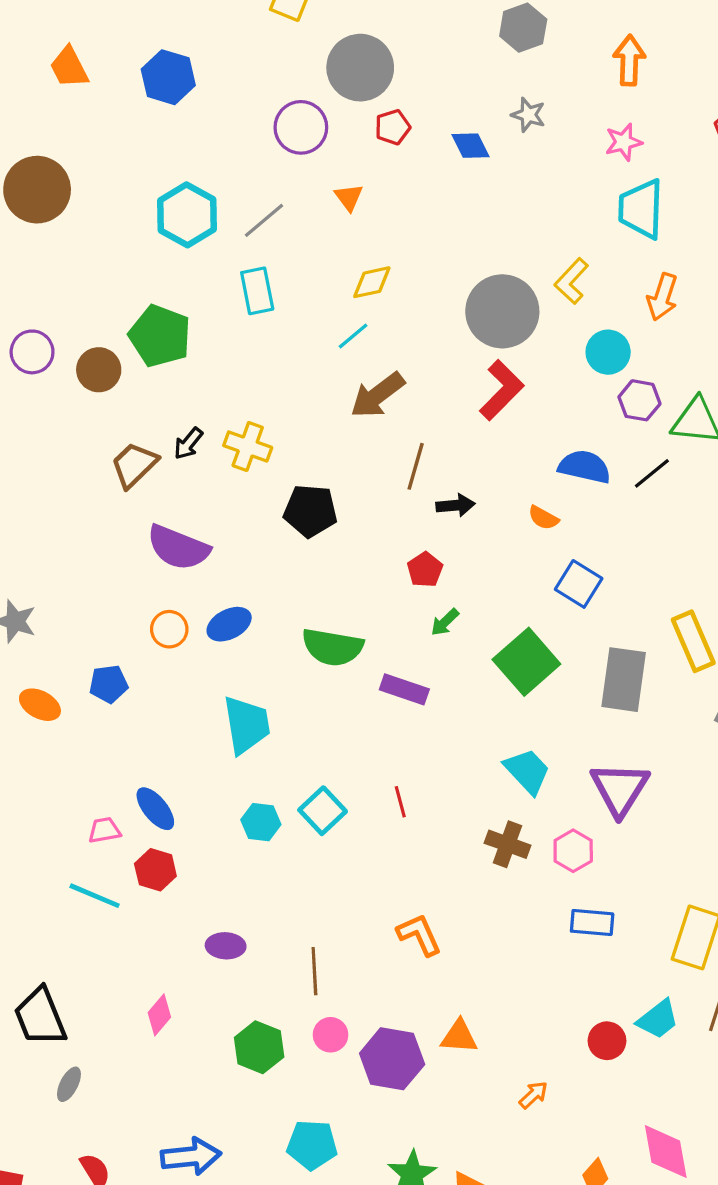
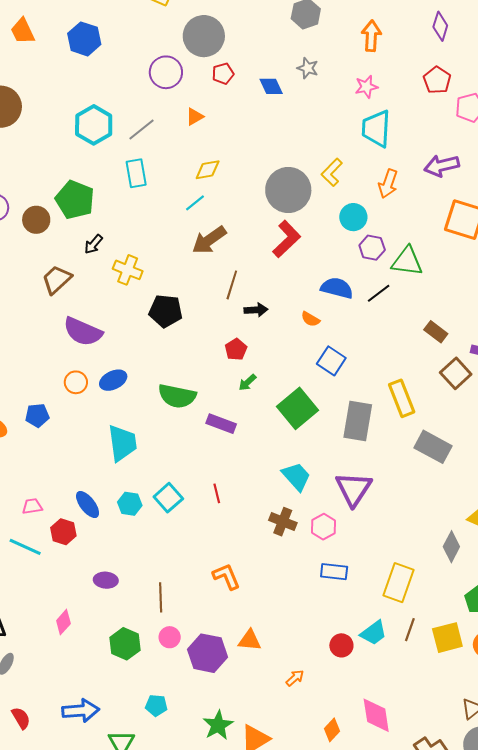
orange triangle: (349, 197) -> (195, 117), turned 36
black arrow: (188, 443) -> (94, 244), moved
blue ellipse: (155, 809) -> (88, 505), moved
cyan pentagon: (312, 1145) -> (156, 705), size x0.7

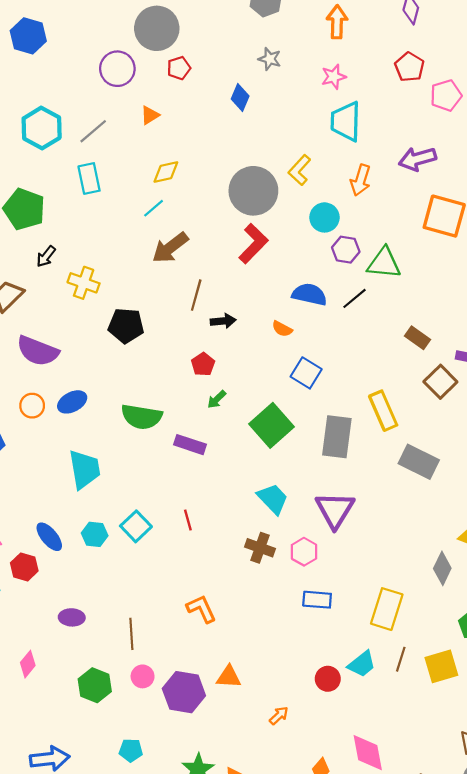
blue diamond: (271, 86) -> (240, 98), moved, turned 50

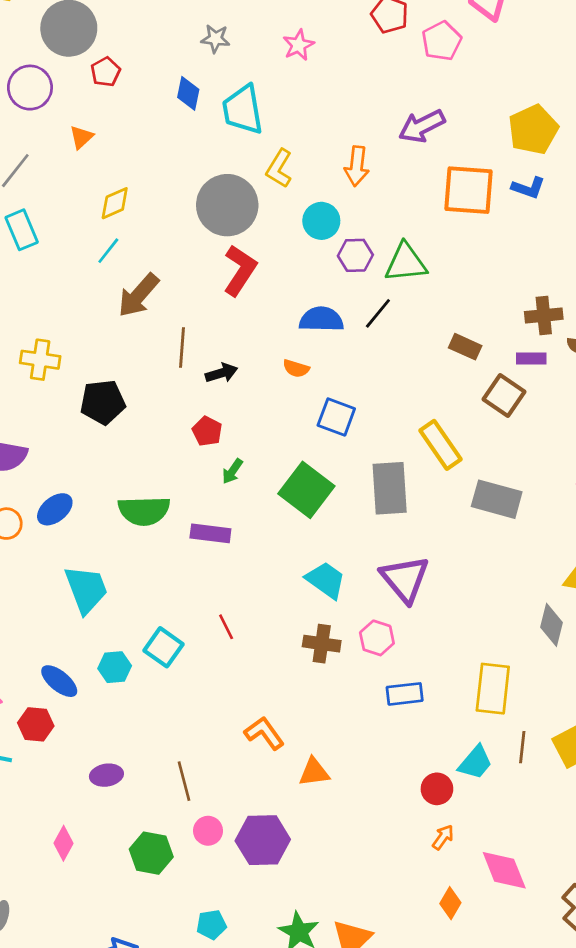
cyan trapezoid: (346, 121) -> (243, 110), moved
orange triangle: (229, 677) -> (314, 772), moved
orange arrow: (279, 716) -> (443, 837), moved

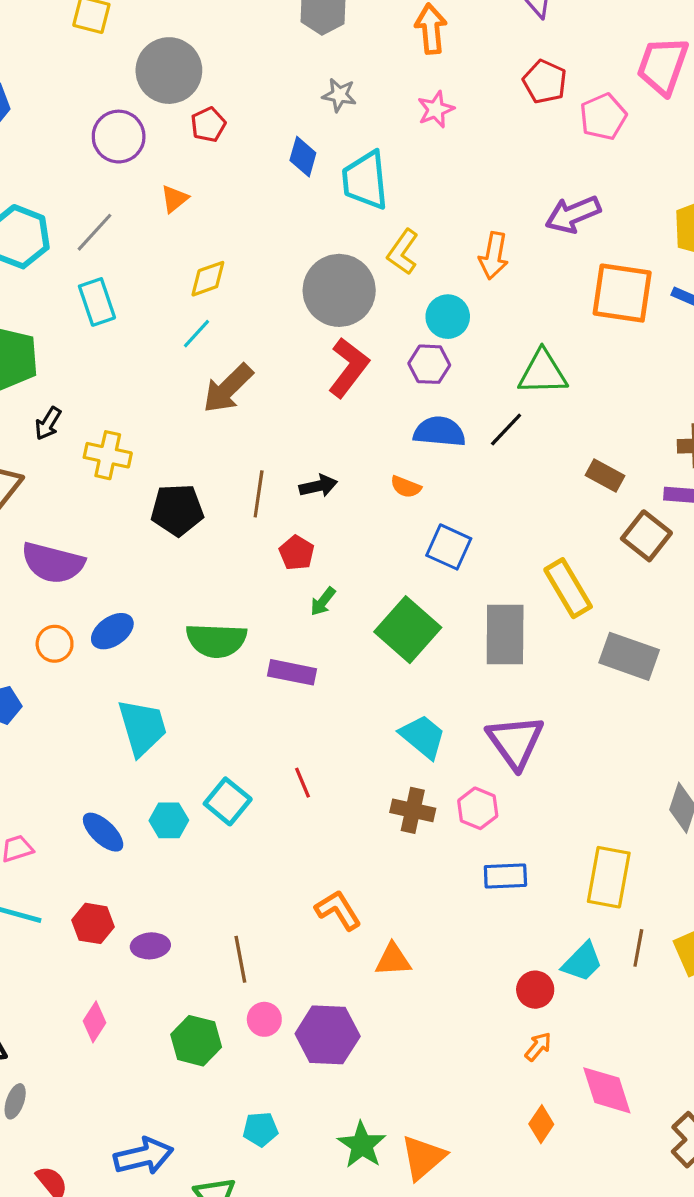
purple hexagon: (355, 255) -> (429, 364), moved
brown line: (182, 348) -> (259, 494), moved
red hexagon: (36, 724) -> (93, 923), moved

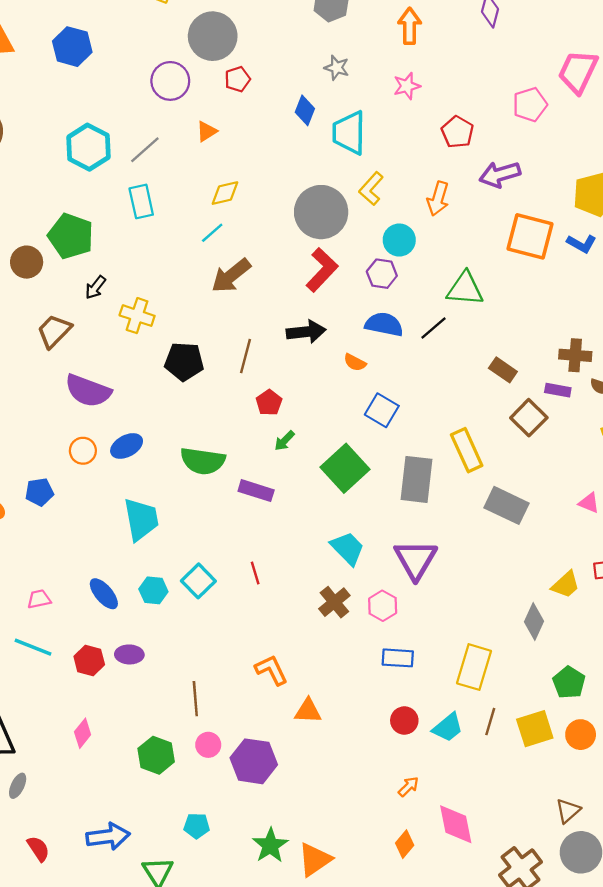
red pentagon: (545, 82) -> (457, 132), moved
black arrow: (318, 486) -> (306, 332), moved, size x1.4
brown cross: (413, 810) -> (334, 602), turned 32
purple ellipse: (150, 946) -> (129, 654), moved
red circle: (535, 990) -> (404, 721), moved

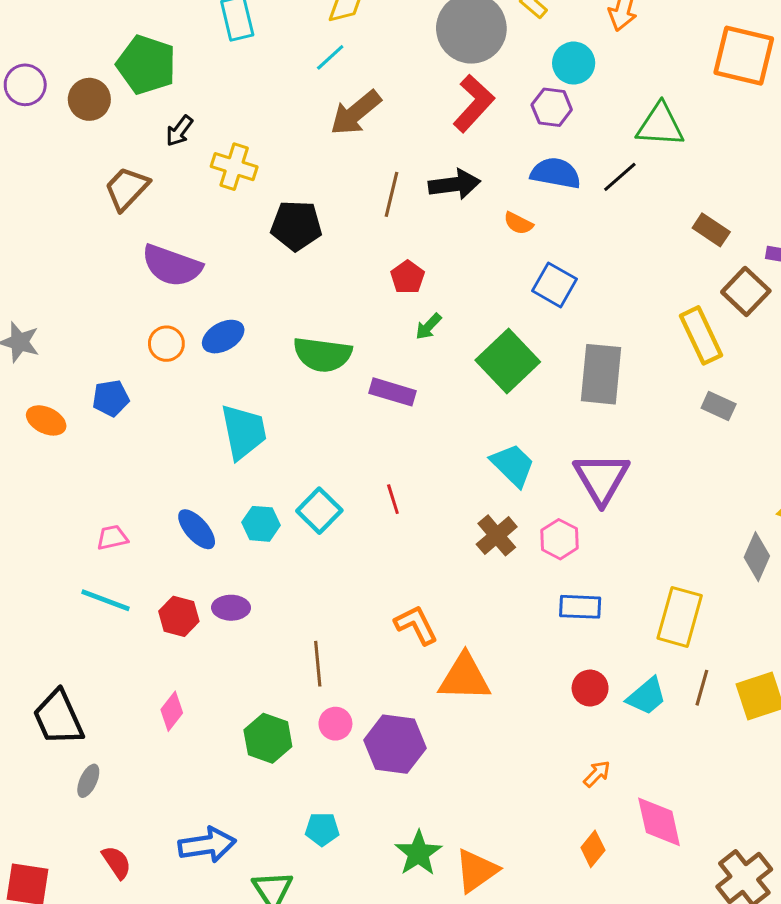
brown line: (245, 356) -> (392, 194), moved
yellow rectangle: (467, 450) -> (701, 335), moved
gray rectangle: (506, 505) -> (719, 406), size x0.6
orange triangle: (308, 711) -> (465, 678), size x1.5

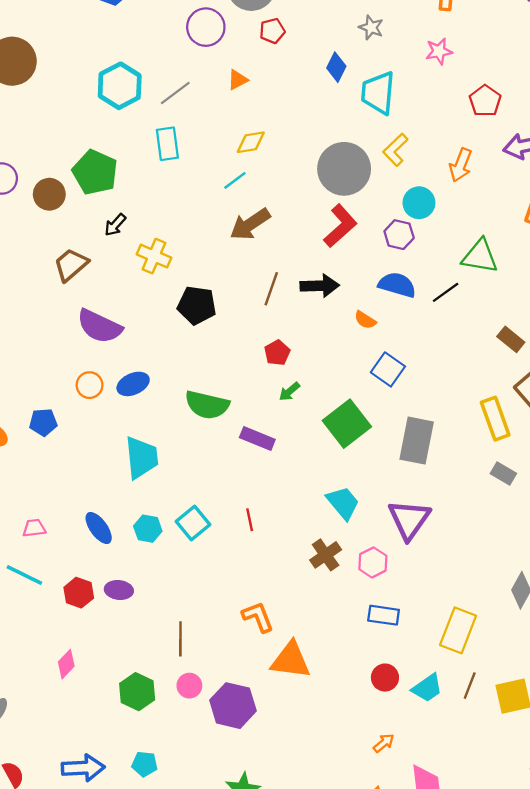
cyan pentagon: (322, 829) -> (145, 764), moved

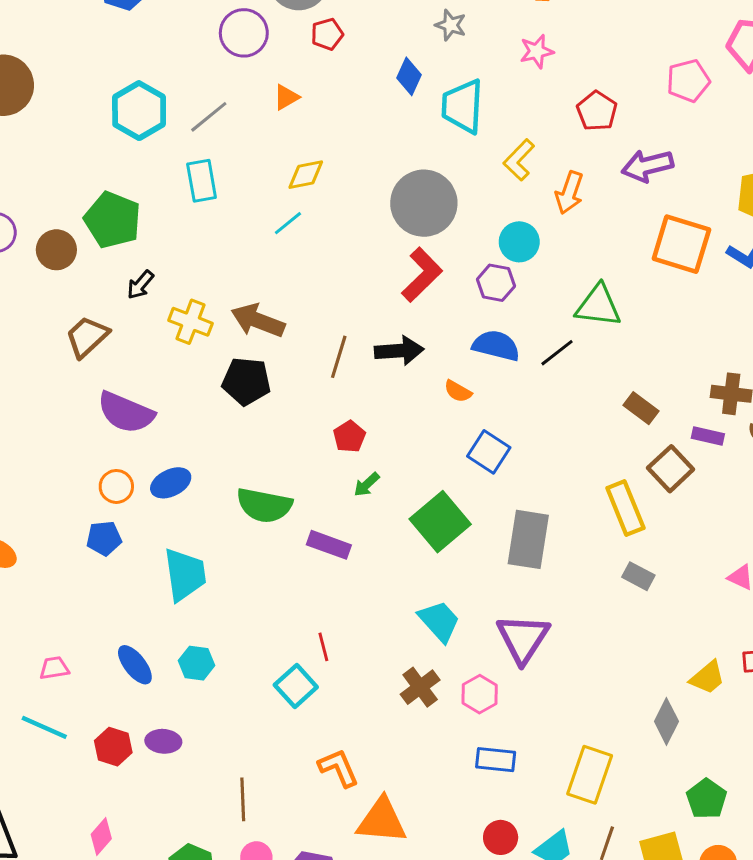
yellow L-shape: (395, 150) -> (519, 160), moved
brown arrow: (250, 224) -> (258, 321), moved, turned 57
blue pentagon: (43, 422) -> (104, 538), moved
cyan square: (193, 523) -> (296, 686), moved

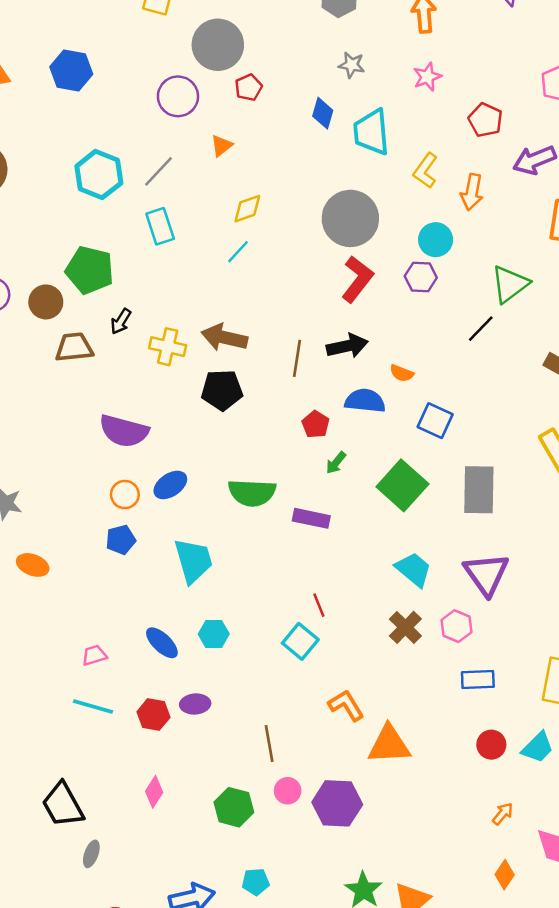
green triangle: (598, 306) -> (510, 284), turned -36
brown trapezoid: (87, 337) -> (74, 347), moved, turned 45
blue semicircle: (496, 346) -> (365, 401), moved

